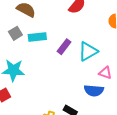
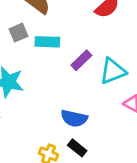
blue semicircle: (94, 91) -> (74, 118), moved

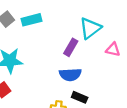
purple rectangle: (81, 60) -> (71, 47), moved

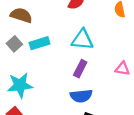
cyan triangle: (90, 28) -> (82, 40), moved, turned 45

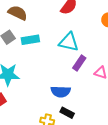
purple rectangle: (80, 69) -> (79, 63), moved

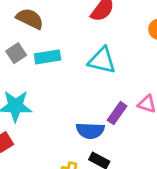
purple rectangle: (79, 63) -> (117, 113), moved

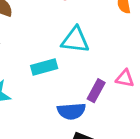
cyan rectangle: (48, 57) -> (44, 67), moved

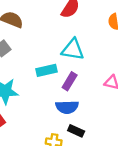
purple rectangle: (96, 91) -> (70, 81), moved

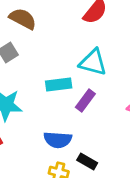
blue semicircle: (67, 107) -> (58, 140), moved

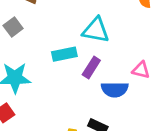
blue semicircle: (58, 140) -> (115, 89), moved

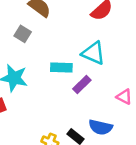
gray square: (13, 27) -> (23, 34), turned -35
blue semicircle: (115, 89) -> (101, 127), moved

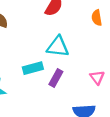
pink triangle: (124, 97) -> (97, 77), turned 42

